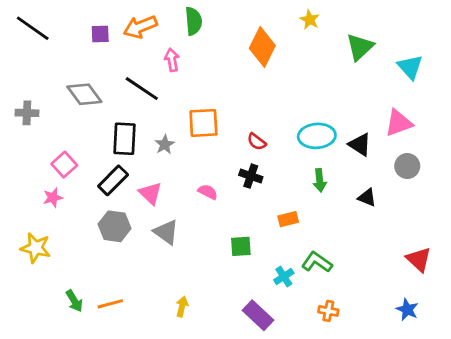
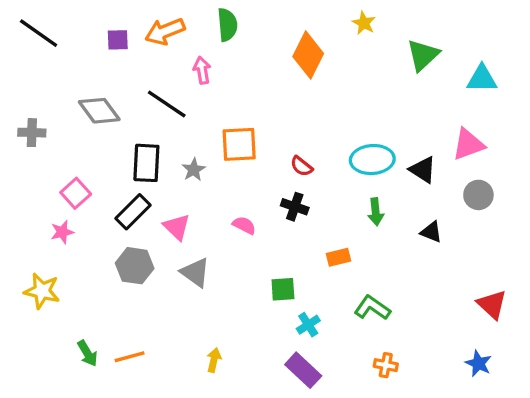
cyan triangle: (410, 67) -> (482, 79), turned -48
cyan cross: (284, 277) -> (308, 325), moved

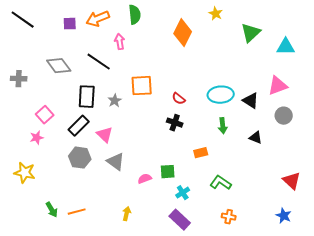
pink semicircle: (244, 225) -> (145, 179), moved, turned -48

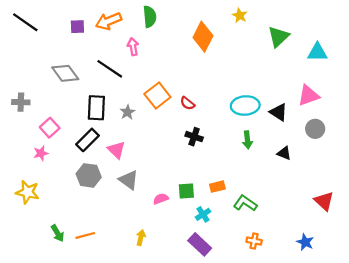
gray cross: (19, 79) -> (21, 102), moved
orange square: (142, 86) -> (157, 95), turned -35
red semicircle: (179, 99) -> (187, 103), moved
orange rectangle: (201, 153) -> (217, 187), moved
blue star: (284, 216) -> (305, 242), moved

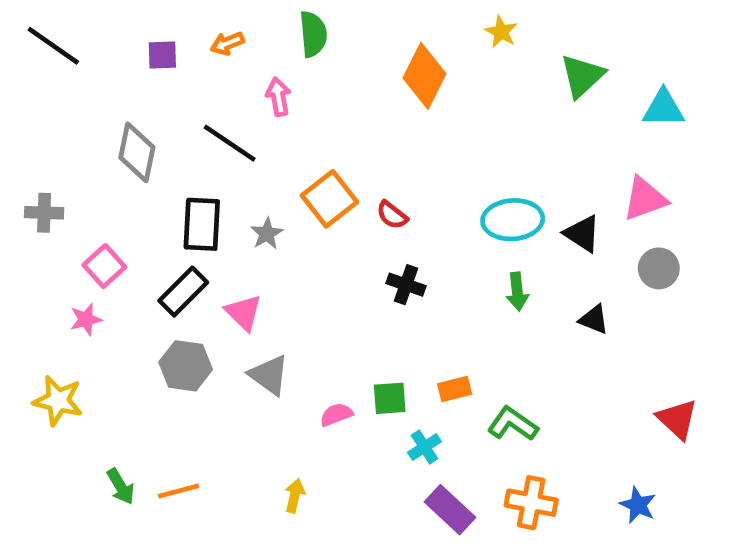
orange arrow: (109, 21) -> (227, 43), size x0.6
gray diamond: (65, 73) -> (137, 152), turned 48
orange cross: (254, 241) -> (531, 503), size x1.5
purple rectangle: (200, 244) -> (450, 510), moved

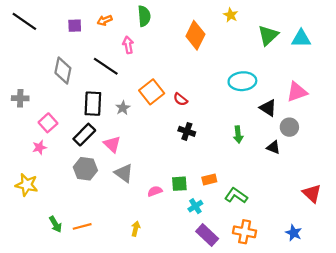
cyan triangle: (663, 108) -> (301, 38), moved
cyan ellipse: (513, 220) -> (242, 81), moved
gray circle: (659, 268) -> (289, 127), moved

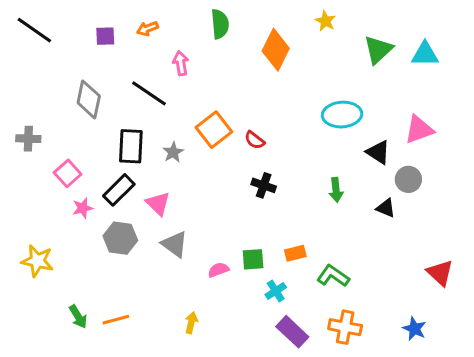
green semicircle: (144, 16) -> (220, 24), moved
pink star: (39, 147) -> (83, 208), moved

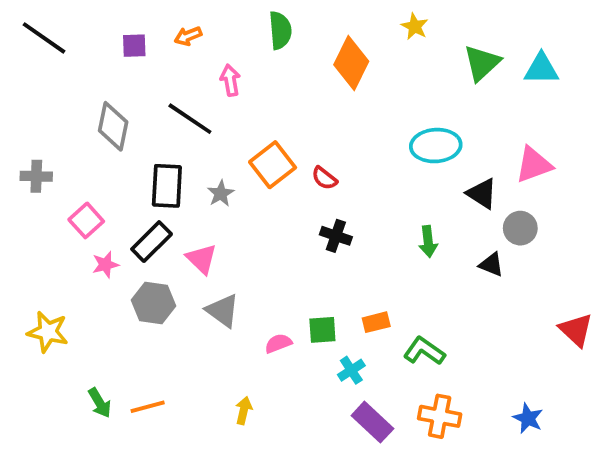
red triangle: (440, 273) -> (576, 330), moved

